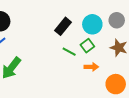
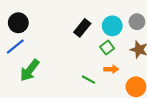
green line: (69, 52) -> (88, 80), moved

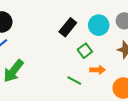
green square: (107, 48) -> (85, 51), moved

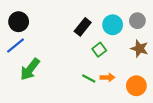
orange arrow: (98, 70) -> (107, 77), moved

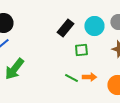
green square: (99, 50) -> (81, 50), turned 32

